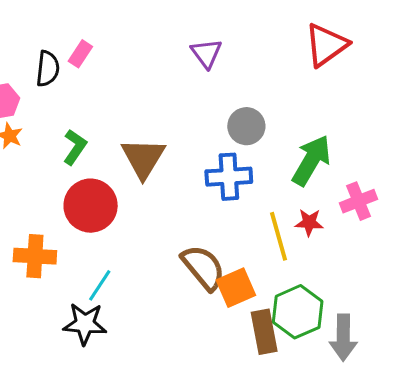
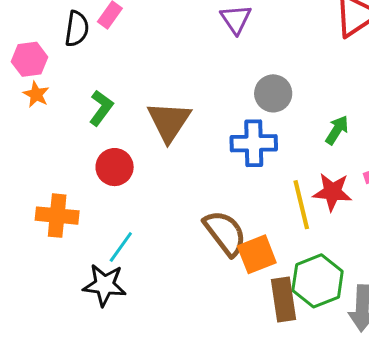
green arrow: (311, 160) -> (337, 130), size x0.6
red circle: (91, 206) -> (115, 167), size x0.7
red star: (309, 222) -> (332, 192), size x1.4

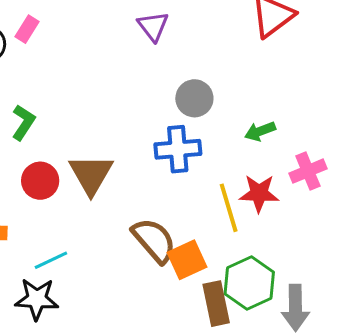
brown triangle: (169, 122) -> (91, 174), moved
green arrow: (337, 130) -> (260, 131), turned -140
cyan line: (121, 247) -> (51, 260), turned 32

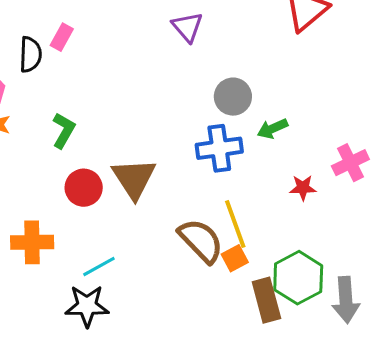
green arrow: (260, 131) -> (272, 129), moved
red star: (259, 193) -> (303, 188), size x0.7
yellow line: (229, 208) -> (235, 224), moved
orange square: (187, 260) -> (235, 258), size x0.7

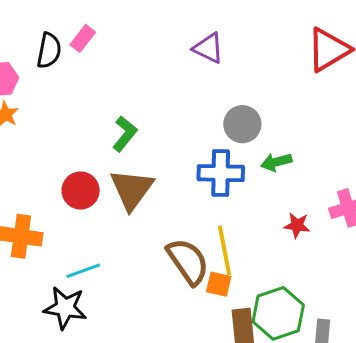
purple triangle: (187, 27) -> (208, 48), turned -32
green L-shape: (64, 130) -> (125, 134), moved
orange square: (235, 258) -> (219, 284), turned 32

